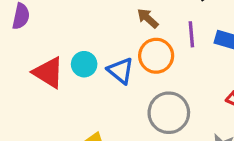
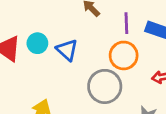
orange circle: (156, 56) -> (124, 55), moved

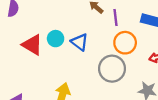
purple line: (126, 23) -> (115, 18), moved

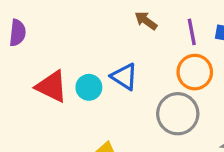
purple line: (115, 18) -> (192, 32), moved
cyan circle: (56, 39) -> (89, 87), moved

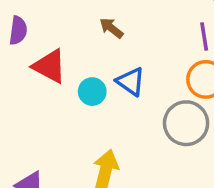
brown arrow: (146, 21) -> (111, 28), moved
red triangle: (52, 87) -> (50, 66), moved

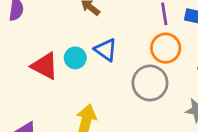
red triangle: (50, 66) -> (45, 66), moved

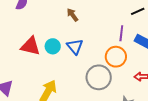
red triangle: (45, 66) -> (30, 46), turned -30

